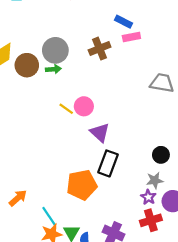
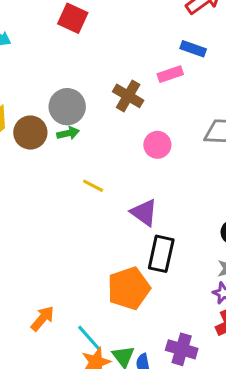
blue rectangle: (123, 22) -> (193, 49), moved
brown cross: (100, 49) -> (128, 96), turned -30
pink circle: (84, 106) -> (157, 145), moved

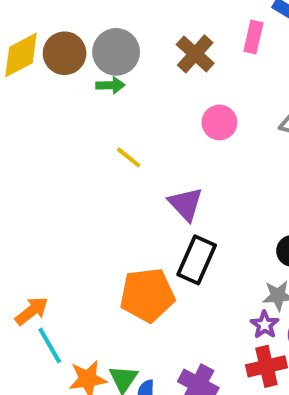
pink rectangle: (170, 74) -> (253, 37), turned -70
brown circle: (30, 133) -> (65, 53), moved
cyan line: (89, 338) -> (50, 345), moved

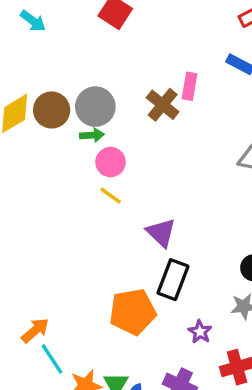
pink rectangle: (253, 37) -> (189, 86), moved
pink circle: (219, 122) -> (111, 162), moved
purple star: (265, 325) -> (200, 332), moved

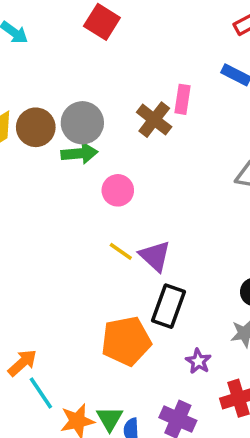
green arrow: (92, 135) -> (79, 153), size x1.4
pink circle: (111, 162) -> (118, 190), moved
yellow line: (111, 196) -> (121, 251), moved

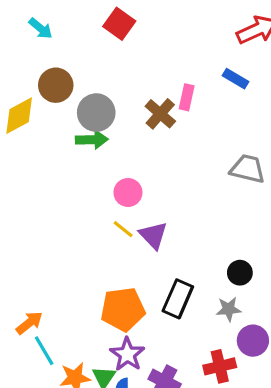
brown circle: (36, 127) -> (56, 85), moved
pink circle: (118, 190) -> (128, 192), moved
black rectangle: (169, 306) -> (178, 299), moved
purple star: (198, 361) -> (127, 354), moved, size x1.5

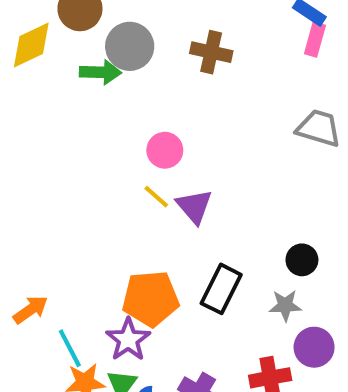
pink rectangle: (187, 97) -> (315, 40), moved
brown cross: (160, 114) -> (211, 52), turned -32
green arrow: (92, 140) -> (101, 72), moved
cyan line: (44, 351) -> (70, 348), moved
purple star: (127, 354) -> (128, 340), moved

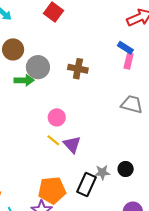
gray star: (285, 305) -> (102, 173), moved

